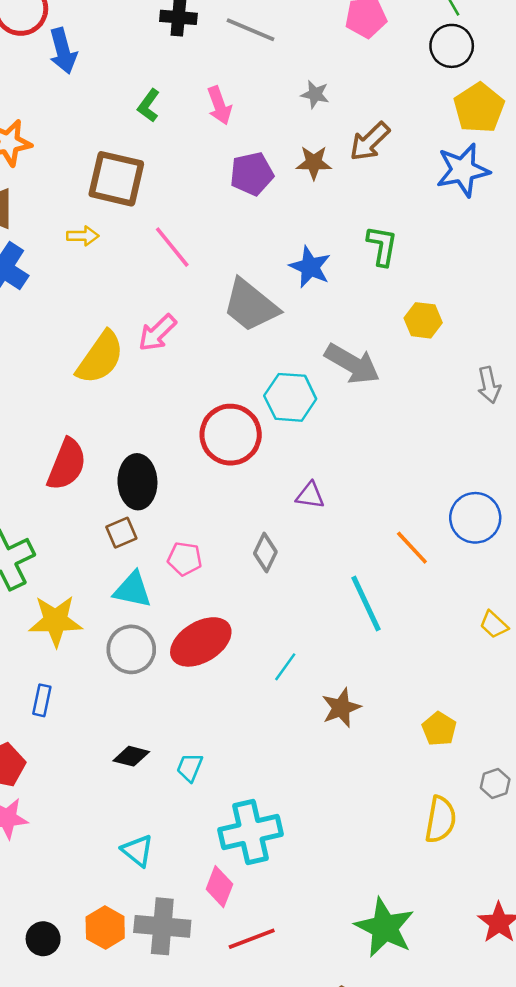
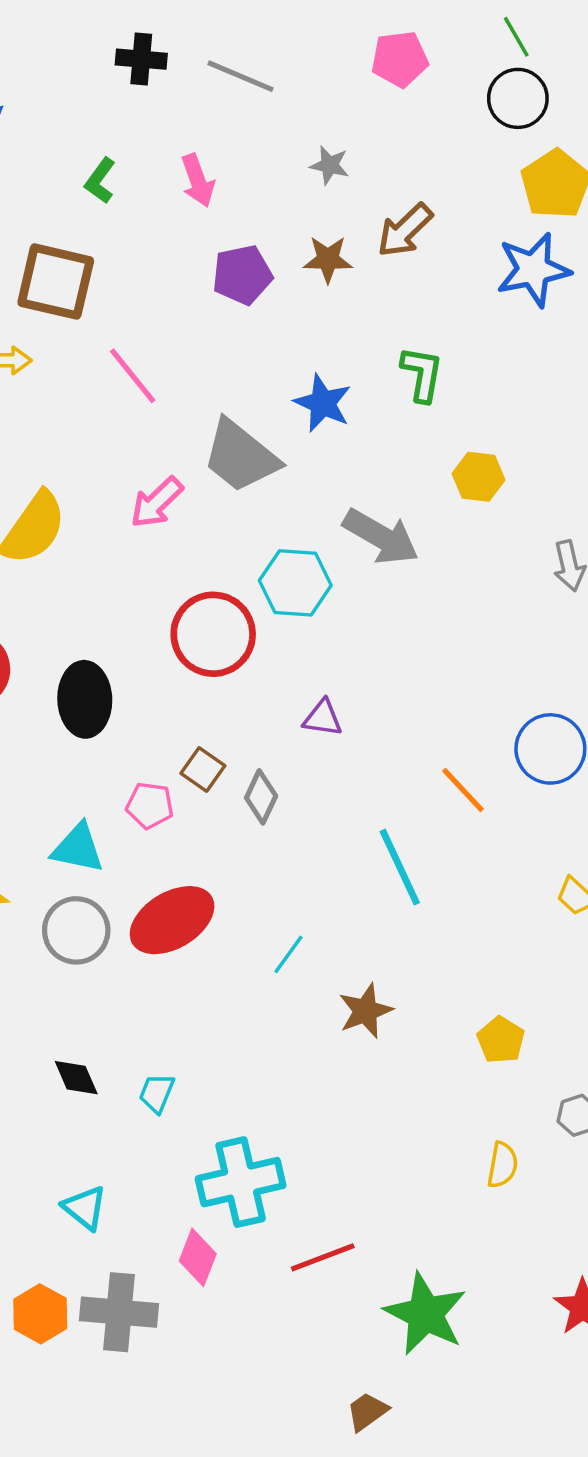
pink arrow: (157, 333) -> (157, 502), moved
brown square: (121, 533) -> (203, 769), moved, turned -32
black diamond: (131, 756) -> (76, 1078), turned 52
yellow semicircle: (440, 820) -> (502, 1165), size x0.7
red line: (252, 939) -> (323, 1257), moved

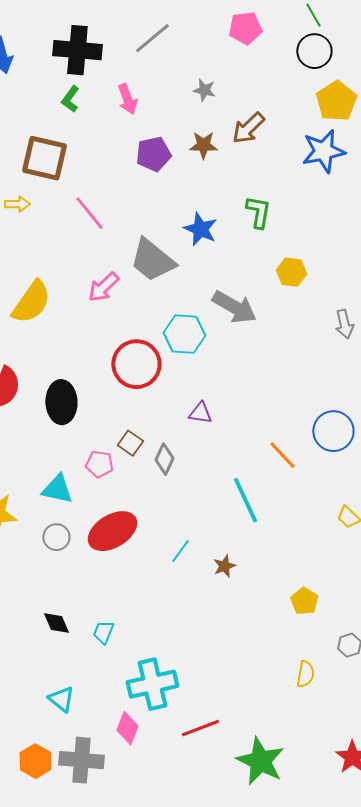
black cross: (141, 59) -> (77, 50), moved, size x1.6
gray line: (241, 76) -> (152, 38), turned -63
gray circle: (76, 930) -> (56, 537), size x0.7
brown star: (366, 1011) -> (224, 566), moved, size x0.7

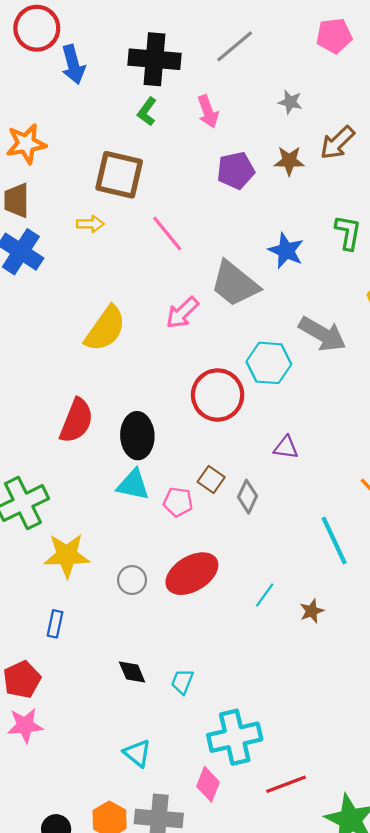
cyan triangle: (57, 489) -> (133, 485), moved

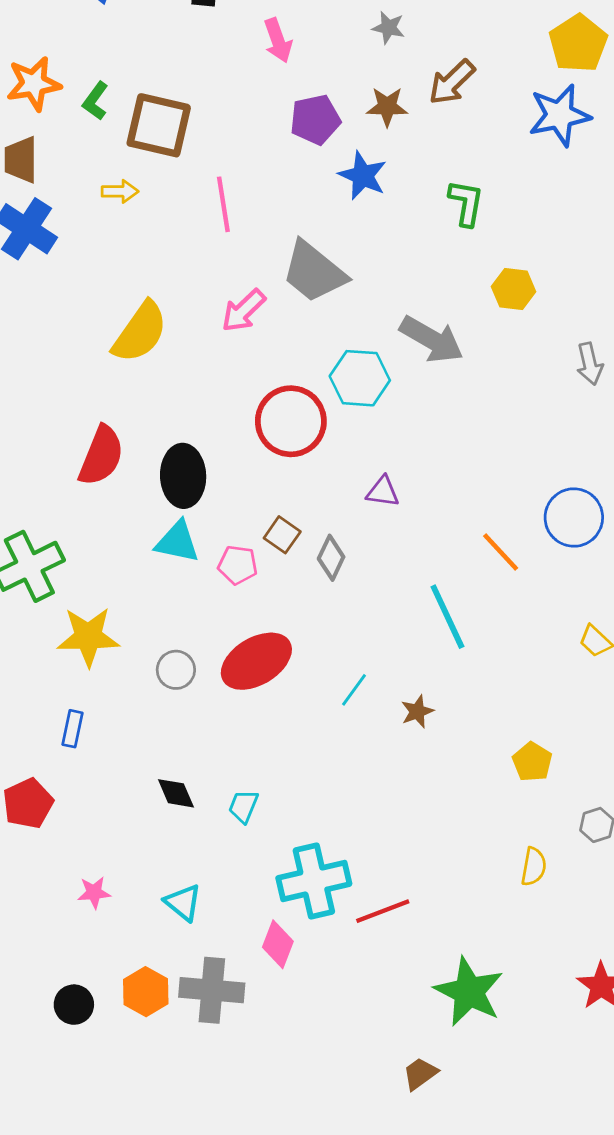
green L-shape: (147, 112) -> (95, 101), moved
pink line: (167, 234) -> (223, 204), turned 30
blue star: (286, 251) -> (363, 176), moved
pink star: (25, 725) -> (94, 892), moved, size x0.7
red line: (286, 784) -> (383, 911), moved

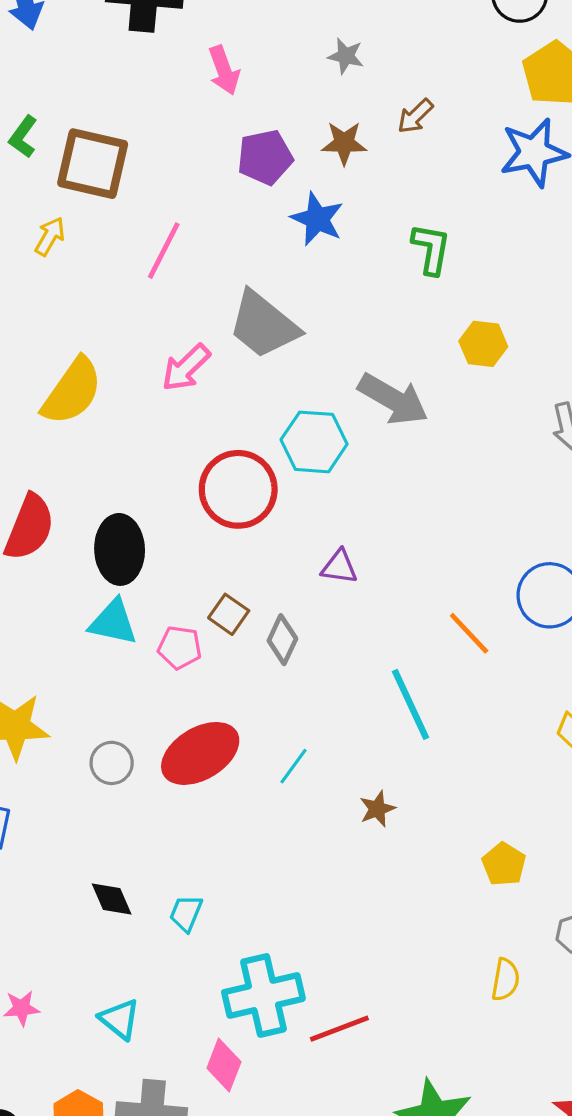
brown arrow: (452, 82) -> (415, 116), size x0.7
yellow arrow: (120, 191) -> (50, 236), turned -60
pink line: (223, 204) -> (164, 251), turned 36
cyan line: (354, 690) -> (294, 766), moved

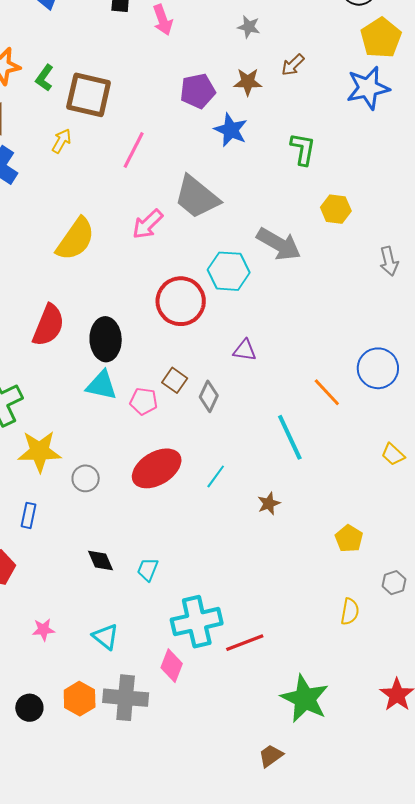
pink arrow: (224, 70) -> (163, 20), moved
gray circle: (112, 763) -> (86, 478), moved

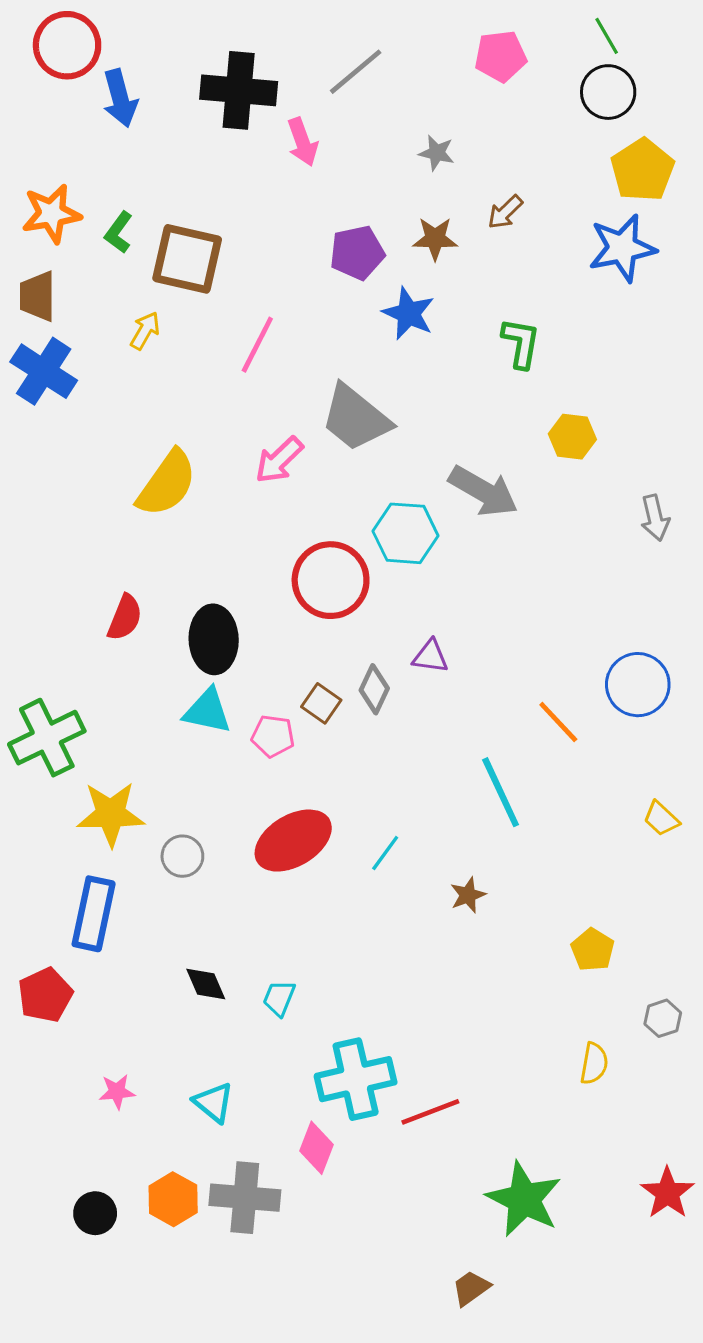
red semicircle: (48, 325) -> (125, 618), size x0.7
gray diamond: (209, 396) -> (374, 689), moved
blue rectangle: (28, 515) -> (94, 914), size x1.8

